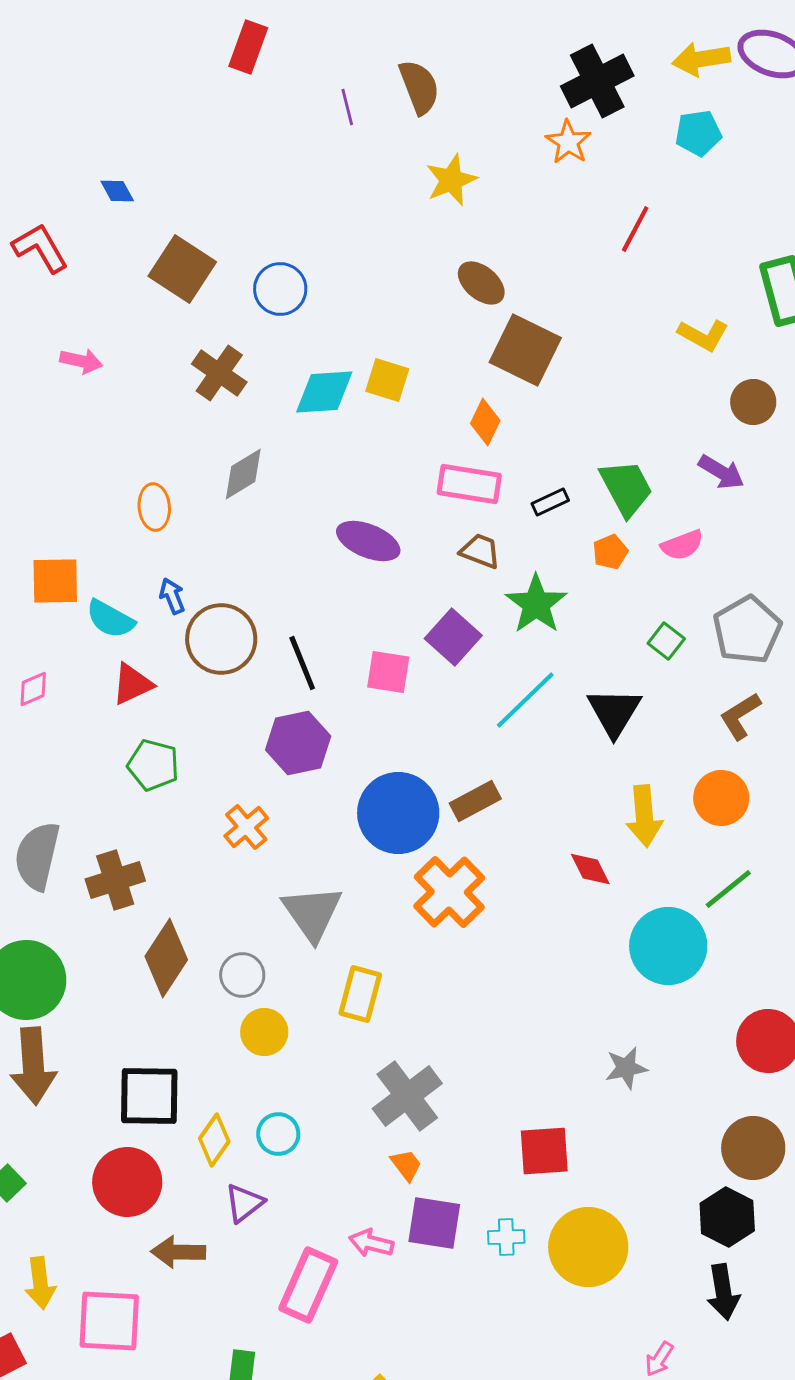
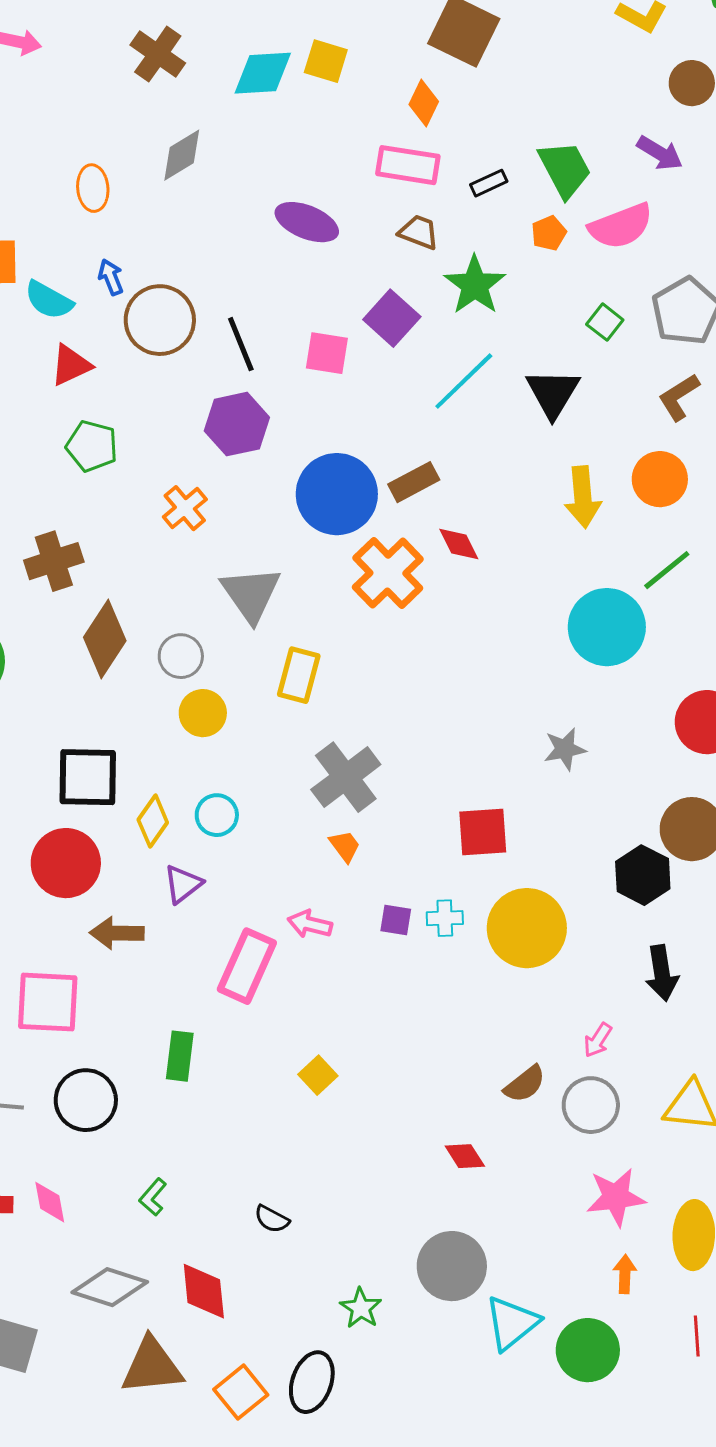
pink semicircle: (682, 545) -> (621, 226), size x1.5
red diamond: (590, 869) -> (459, 544), moved
black hexagon: (727, 1217) -> (643, 875), moved
purple square: (434, 1223) -> (396, 920), moved, size x0.6

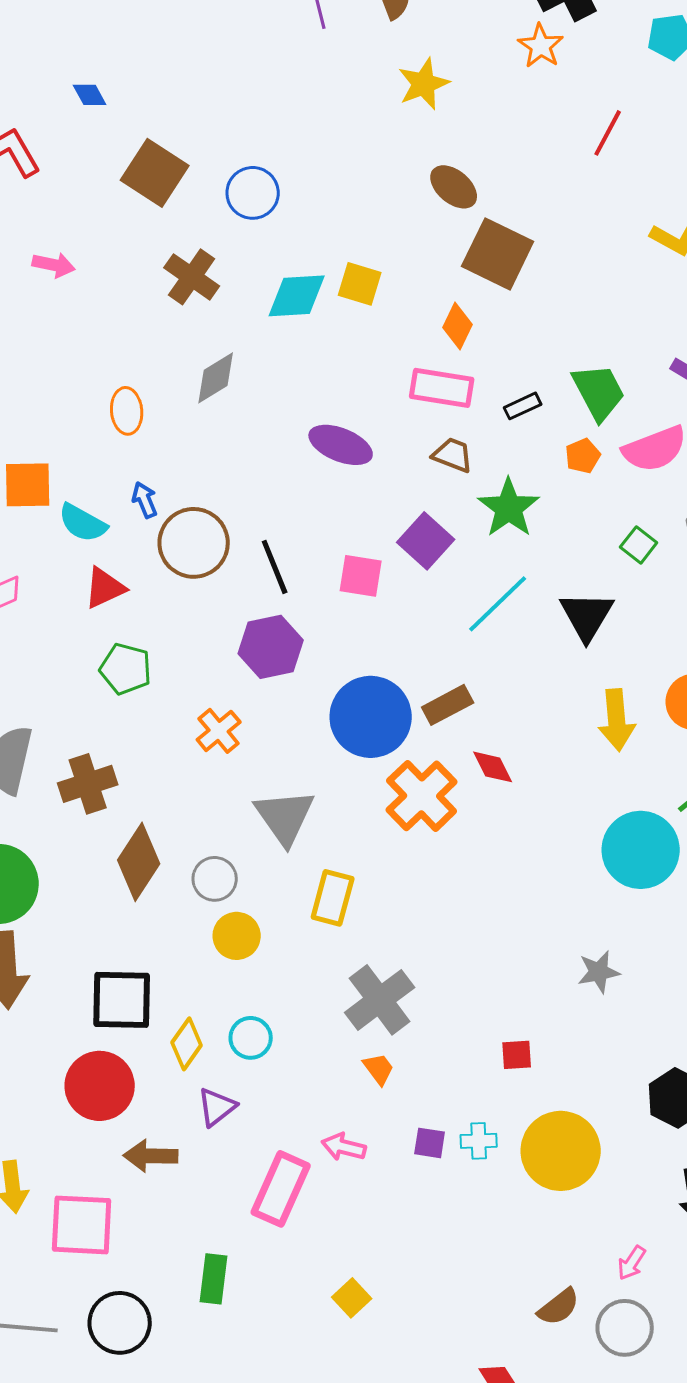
red square: (483, 832) -> (517, 1055), size x0.6

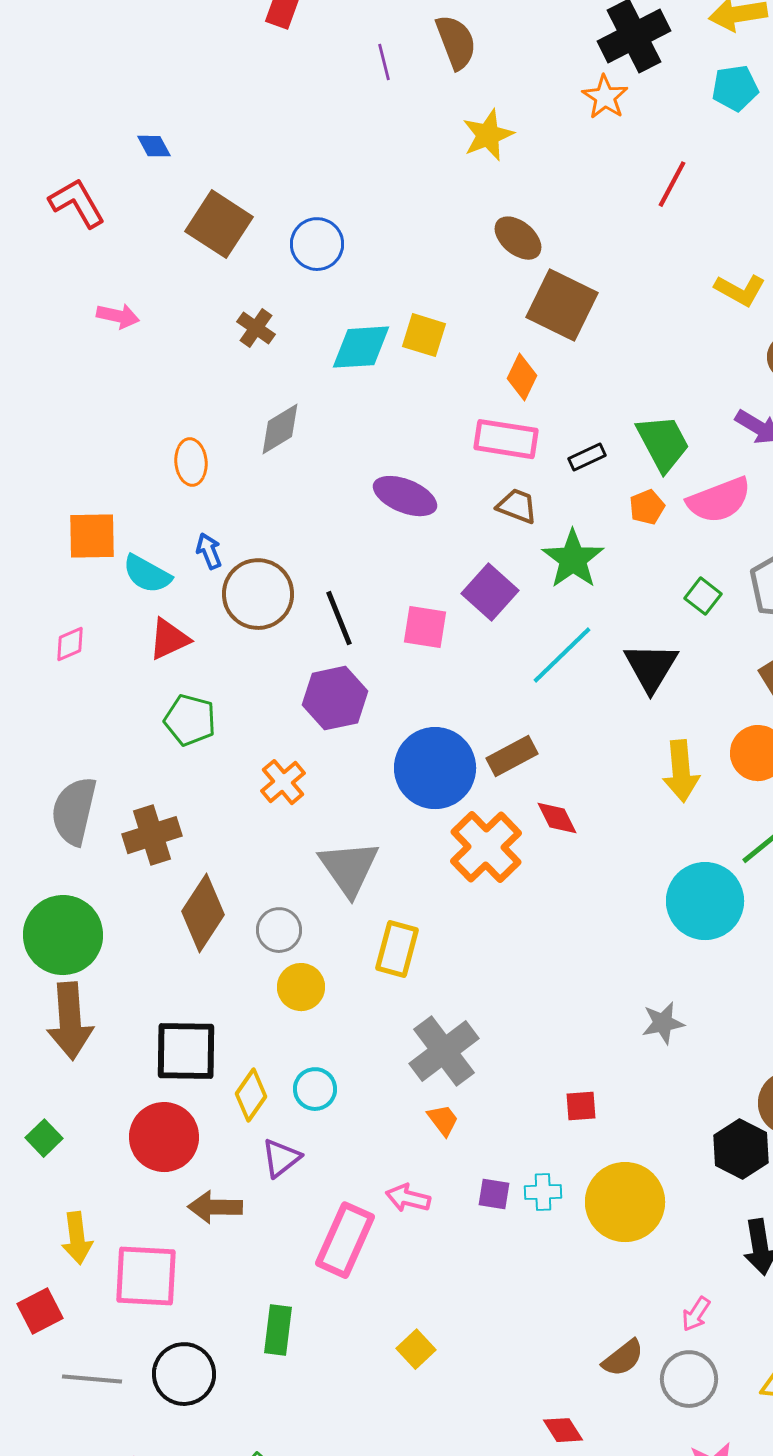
brown cross: (192, 277) -> (256, 328), size x0.7

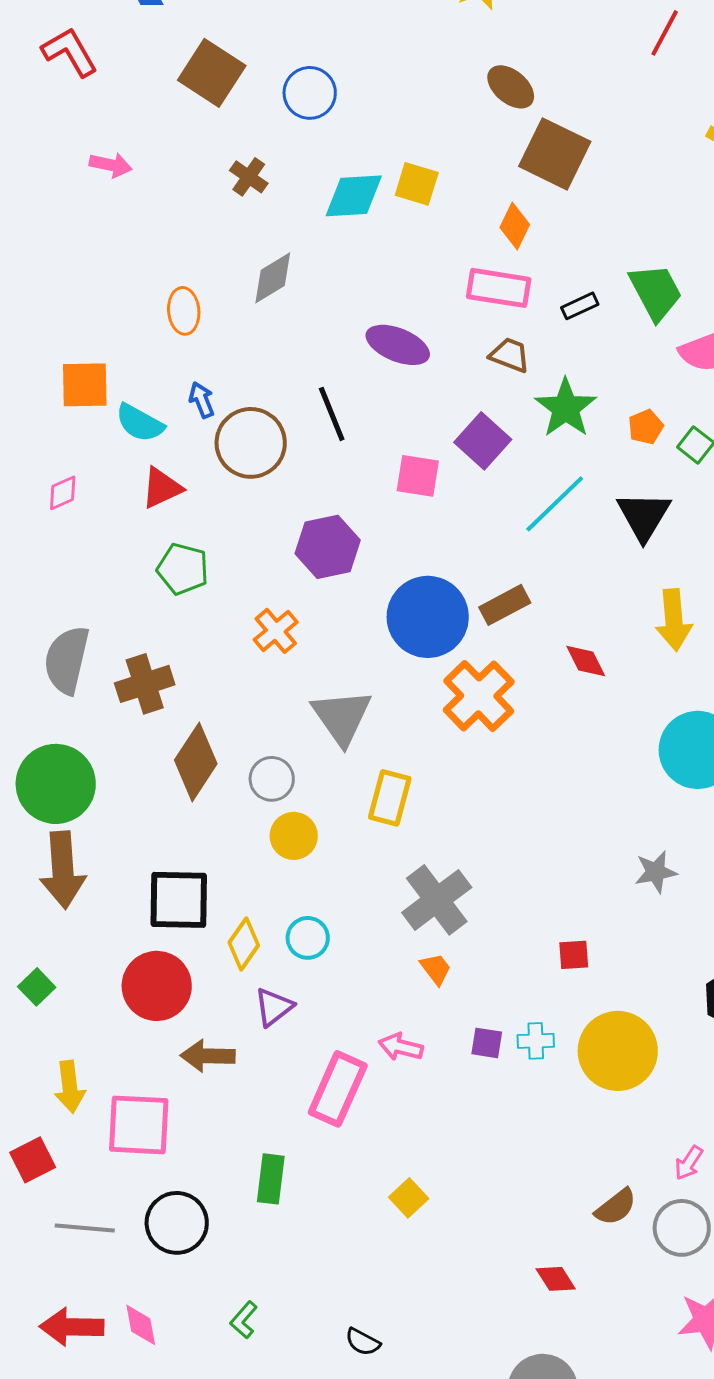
orange pentagon: (647, 507) -> (646, 427), moved
black line: (339, 618) -> (332, 414), moved
red diamond: (557, 818) -> (586, 661), moved

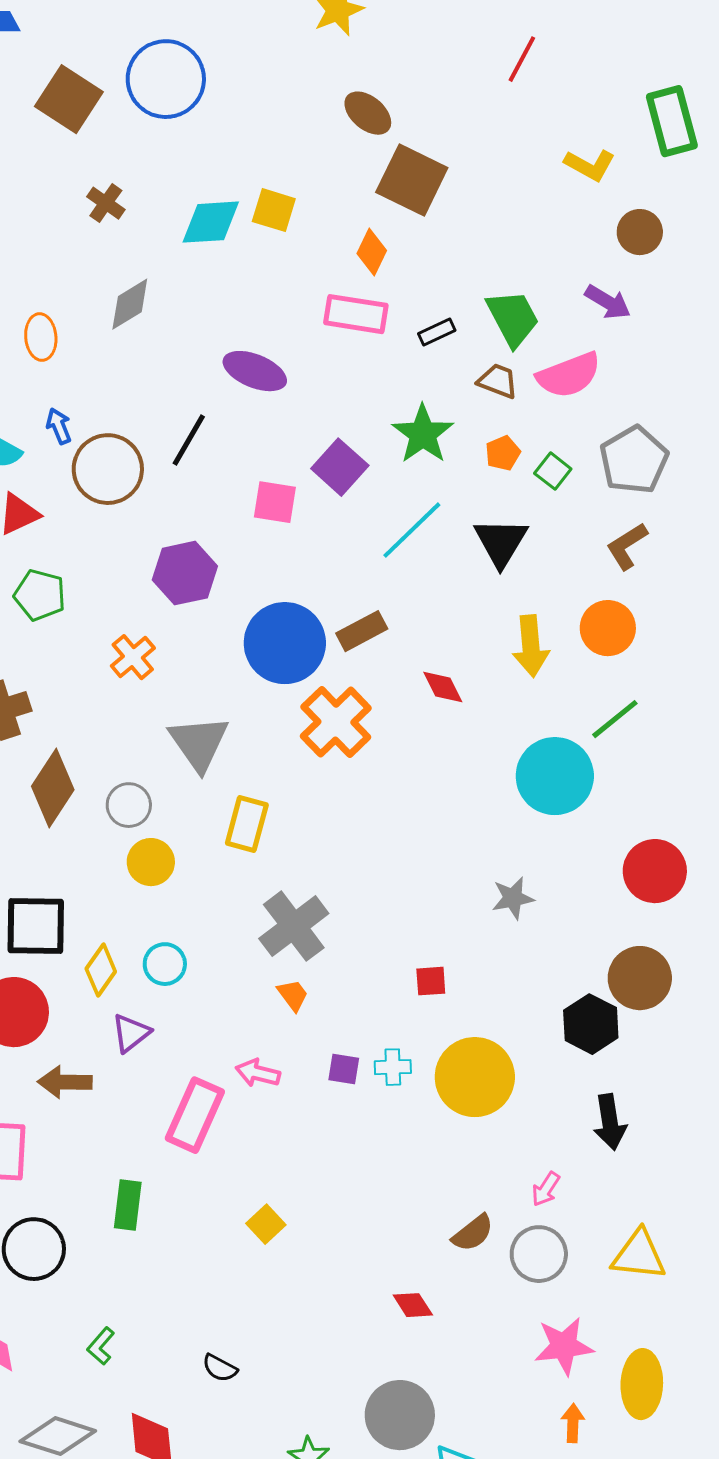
blue circle: (310, 93) -> (166, 79), moved, size x1.5
brown trapezoid: (510, 355) -> (498, 381), moved
black line: (332, 414) -> (189, 440), turned 52

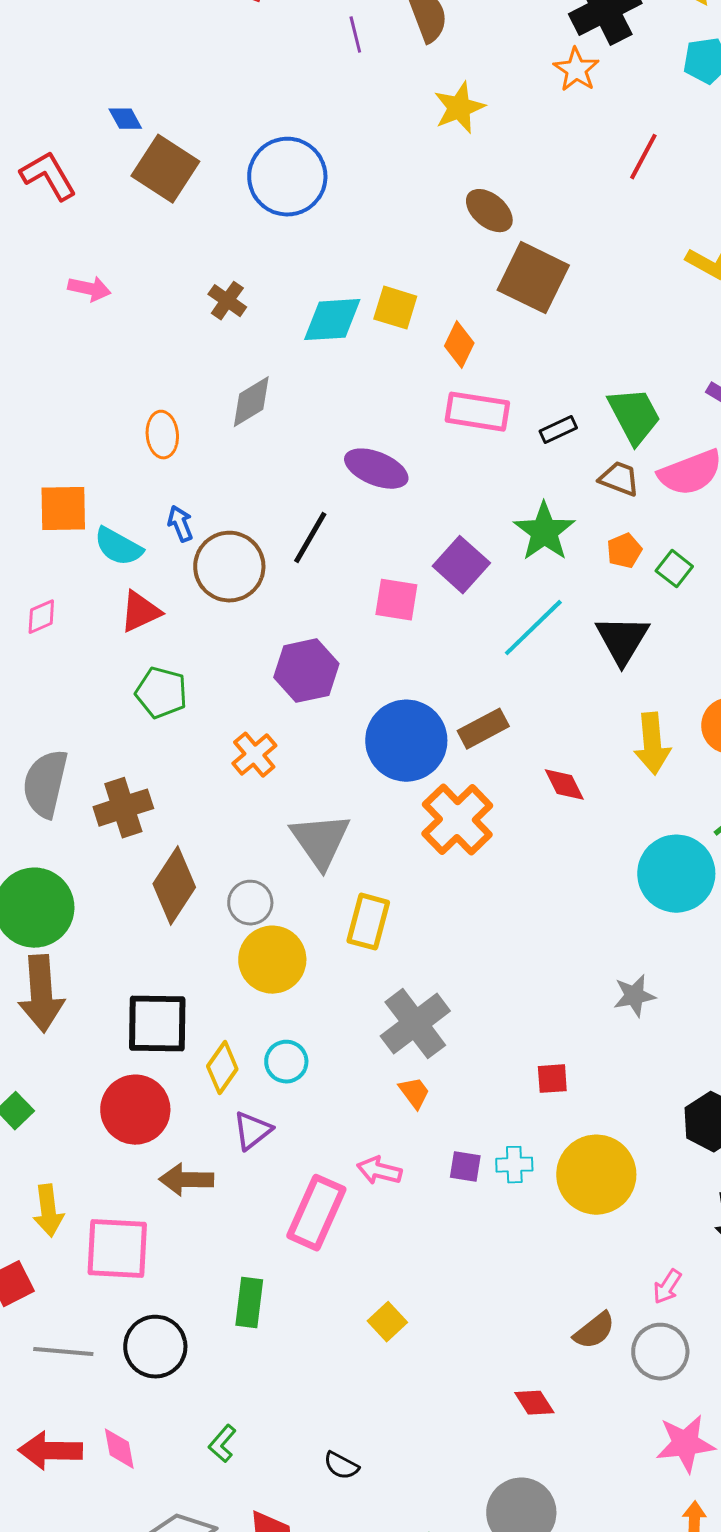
brown square: (69, 99) -> (165, 169), moved
orange diamond: (372, 252) -> (459, 345), moved
yellow circle: (151, 862) -> (272, 960), size x1.4

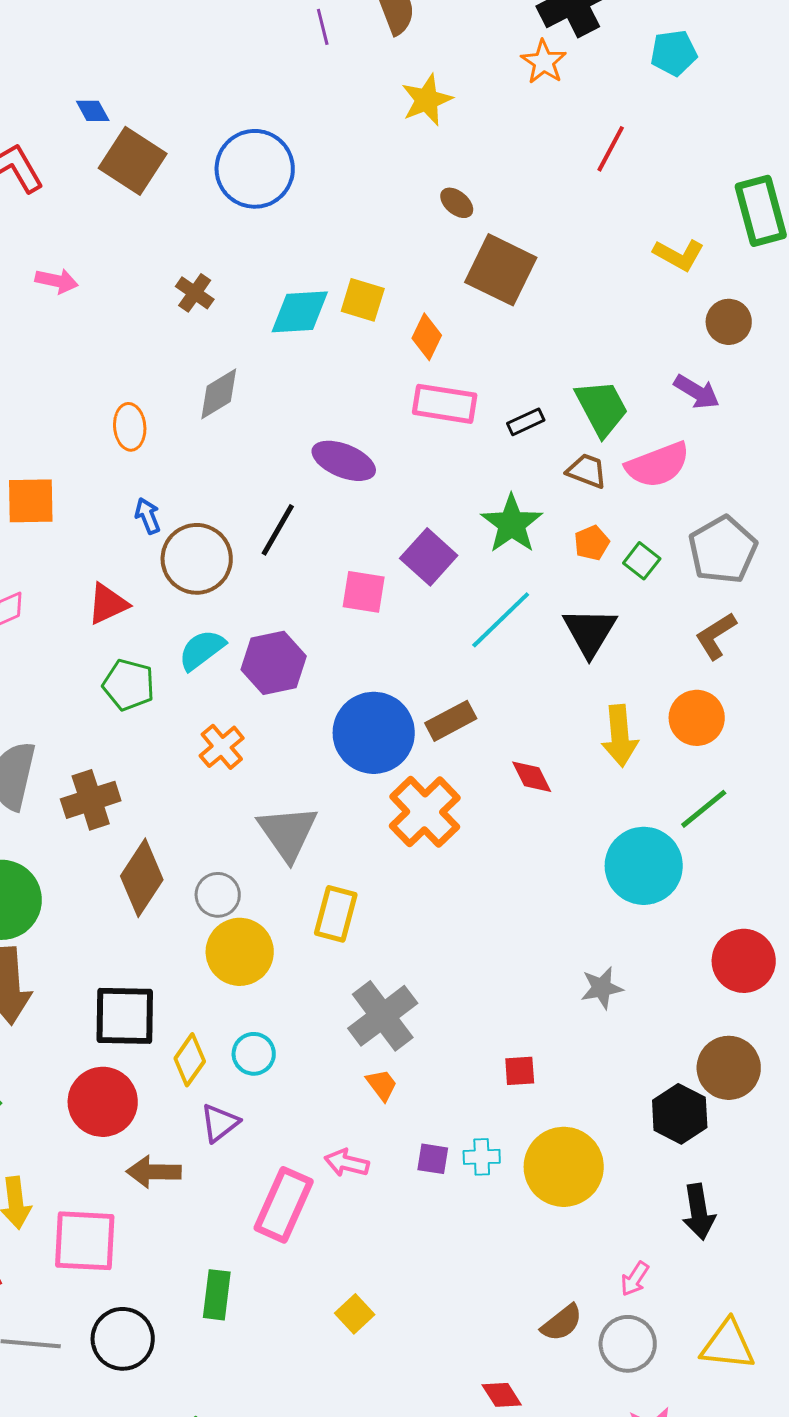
brown ellipse: (489, 211) -> (457, 203), size x0.7
cyan semicircle: (118, 547) -> (202, 650), moved, turned 114

